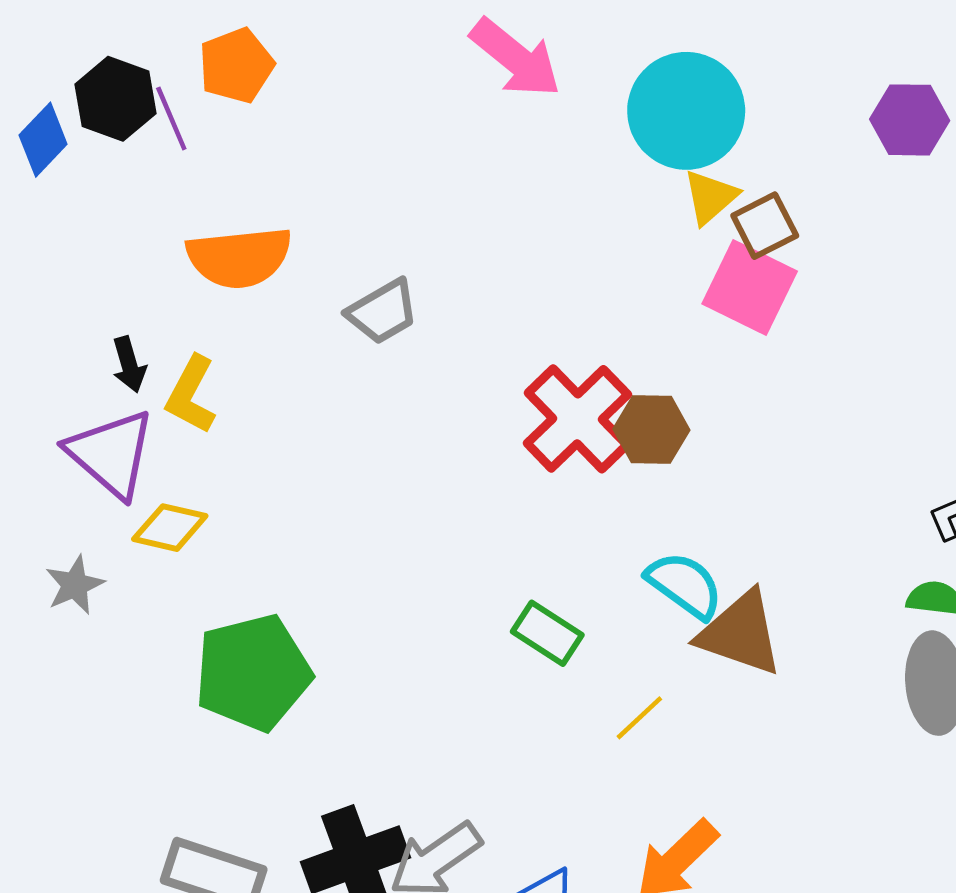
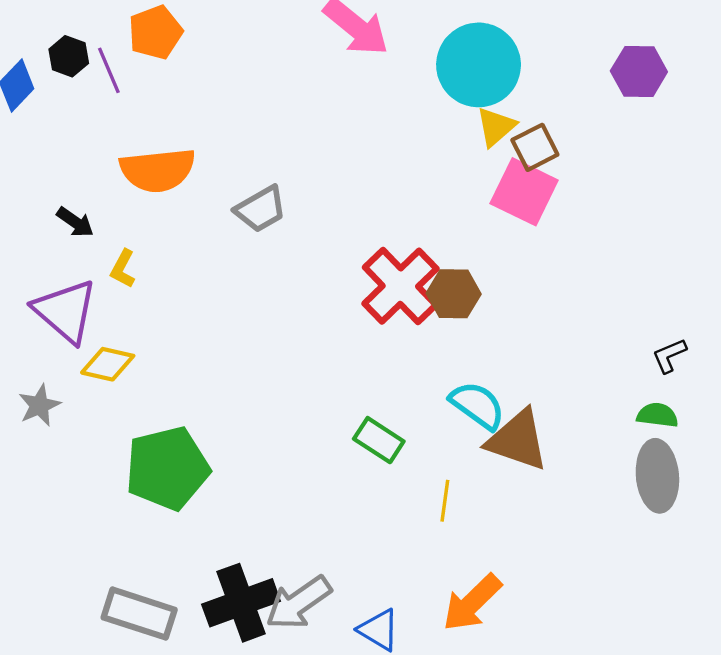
black hexagon: (115, 99) -> (69, 56), size x0.7
black arrow: (129, 365) -> (75, 222), moved, turned -39
yellow L-shape: (191, 395) -> (123, 269), size x0.7
yellow line: (639, 718) -> (445, 501), turned -39

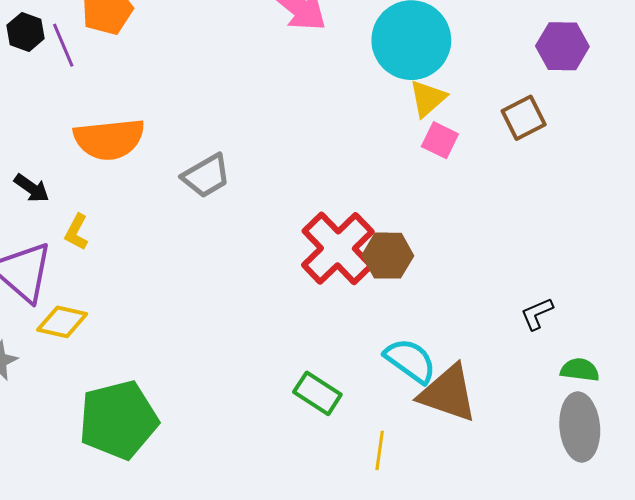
brown square: (535, 147) -> (524, 118), moved
pink square: (524, 192) -> (440, 140), moved, size x0.6
black L-shape: (669, 355) -> (537, 314), moved

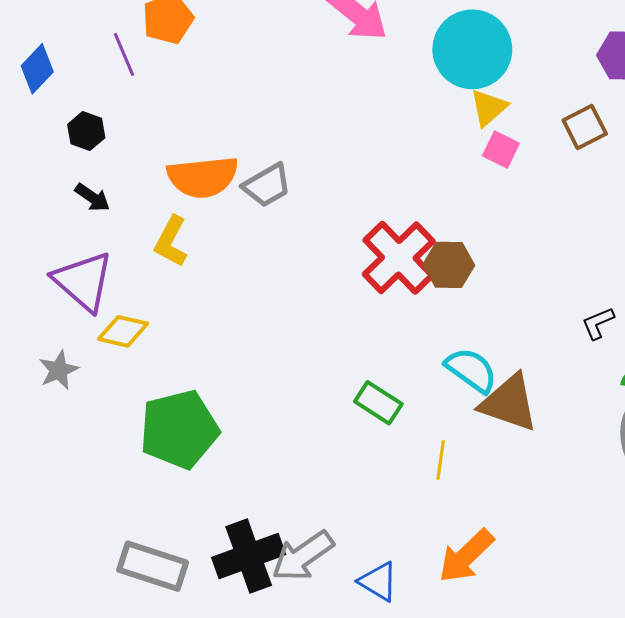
black hexagon: (25, 32) -> (86, 131), moved
orange semicircle: (109, 139) -> (203, 177), moved
yellow L-shape: (76, 232) -> (171, 241), moved, size x1.4

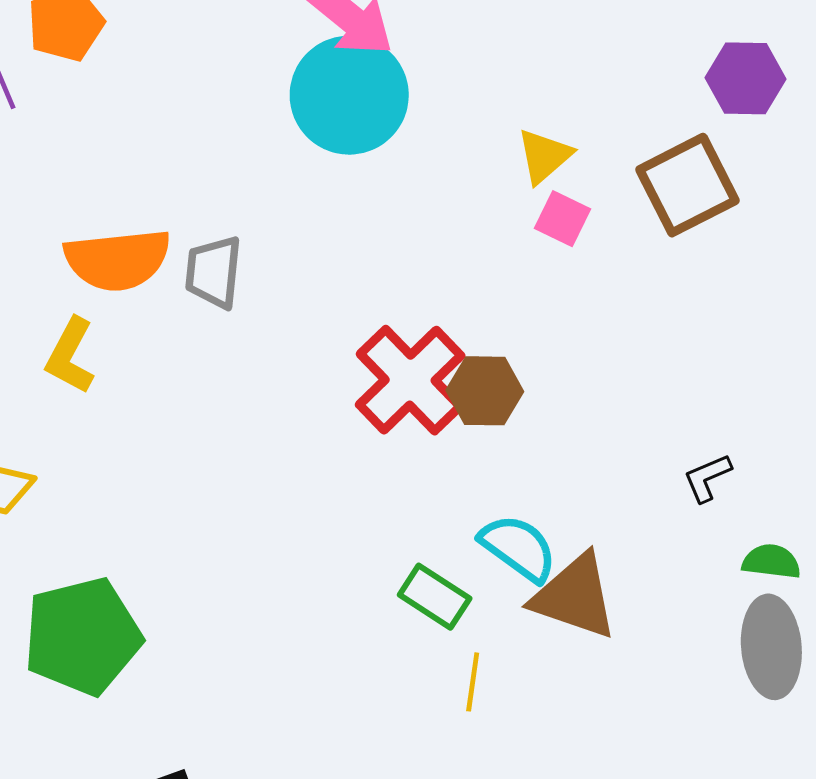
cyan circle: (472, 49) -> (349, 95), moved
brown square: (585, 127) -> (688, 185), size x1.5
gray trapezoid: (267, 185) -> (214, 272), turned 126
green rectangle: (378, 403) -> (435, 597), moved

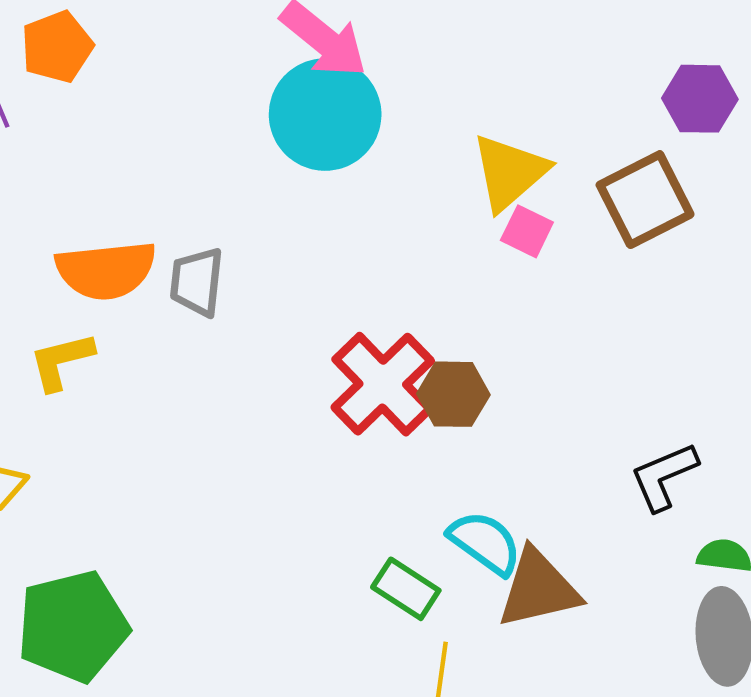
yellow triangle: (544, 156) -> (510, 172), size x1.5
yellow L-shape: (70, 356) -> (61, 361), turned 48
black L-shape: (707, 478) -> (664, 476), size x1.5
brown triangle: (575, 597) -> (538, 589), turned -32

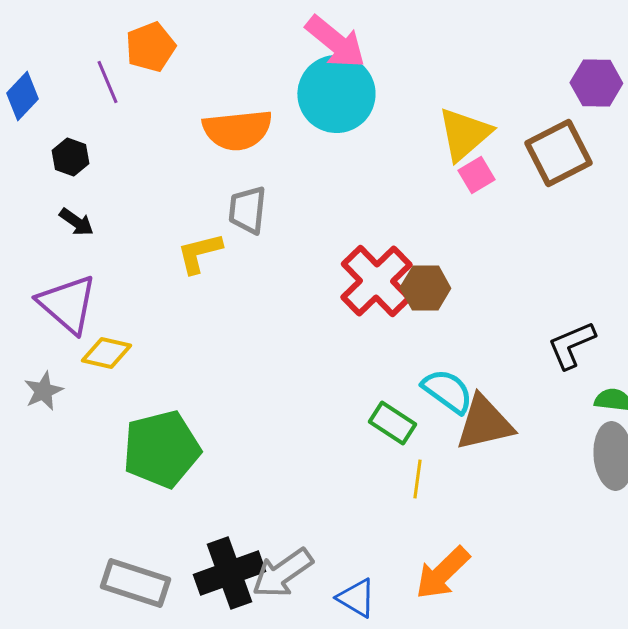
pink square: (527, 231) -> (476, 175), turned 33
orange semicircle: (106, 270) -> (237, 130), moved
yellow L-shape: (61, 361) -> (199, 253), moved

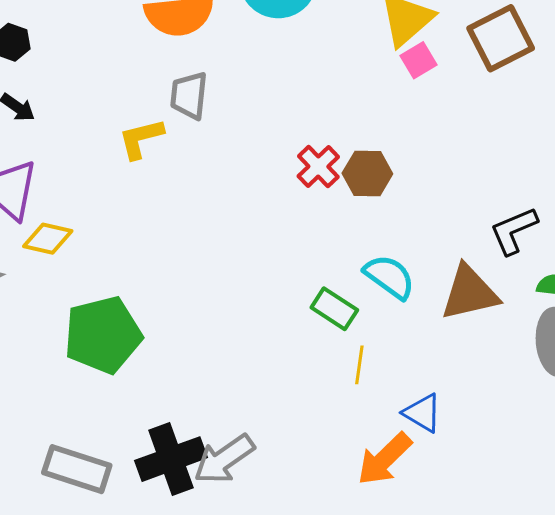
red cross: (376, 281) -> (318, 166), size x0.6
brown triangle: (484, 423) -> (470, 293), moved
blue triangle: (356, 598) -> (422, 413), moved

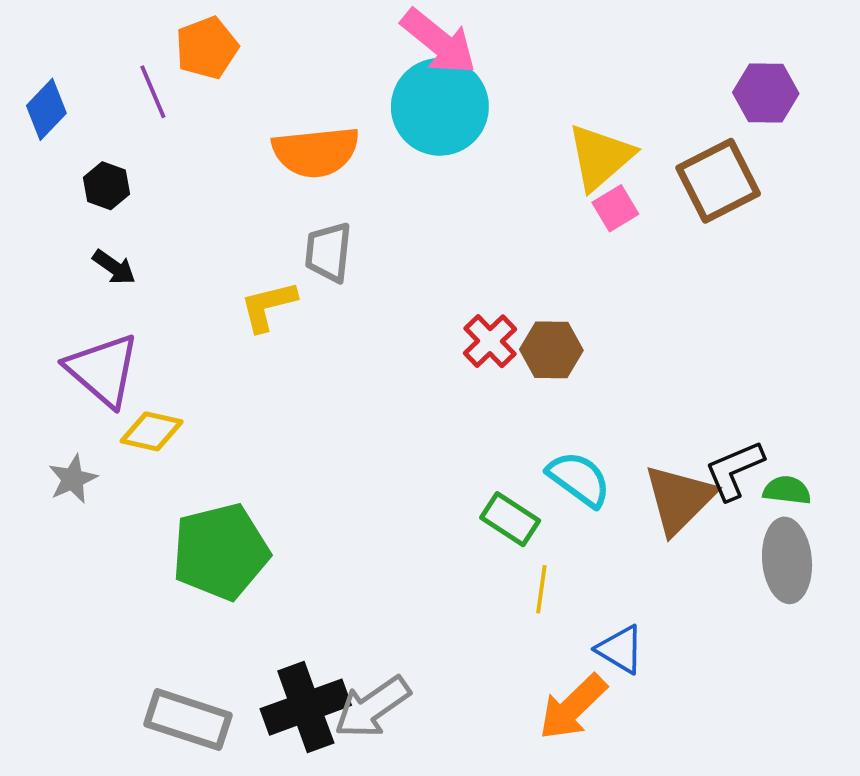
black L-shape: (514, 231) -> (734, 470), moved
brown triangle: (470, 293) -> (679, 499), turned -32

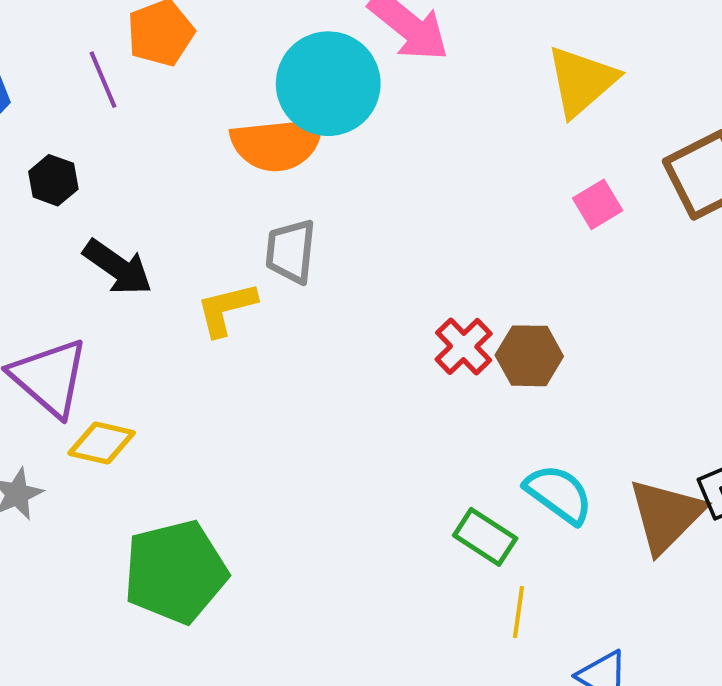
cyan circle: (440, 107) -> (328, 84), moved
yellow triangle: (600, 157) -> (582, 81), moved
black arrow: (114, 267) -> (118, 267), moved, size x1.5

